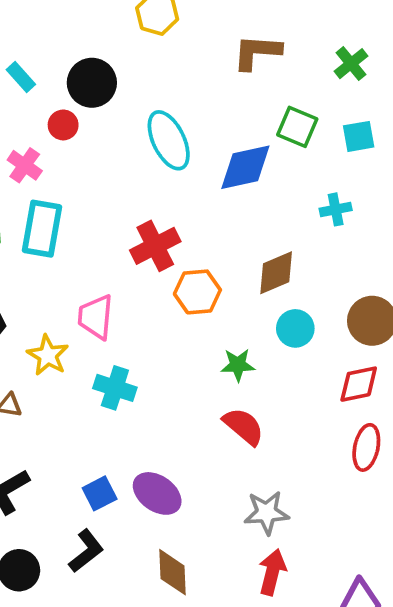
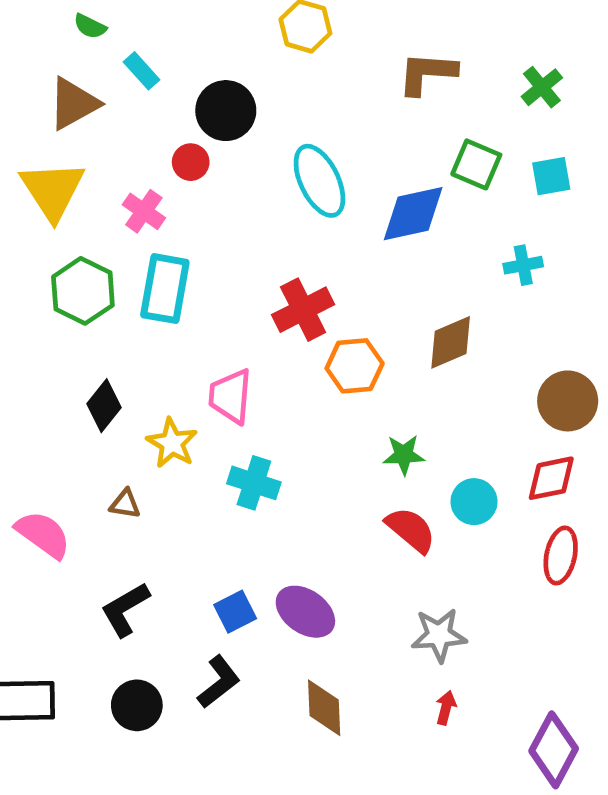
cyan rectangle: (21, 77) -> (141, 71), moved
cyan circle: (295, 328) -> (474, 502), moved
red arrow: (272, 572) -> (446, 708), size x0.6

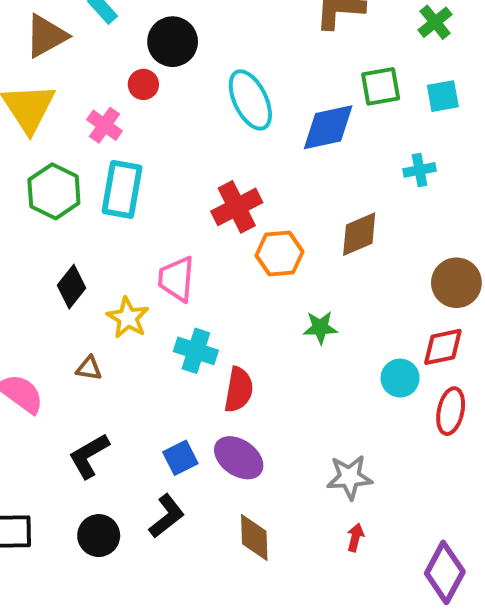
green square: (476, 164) -> (381, 86), turned -33
cyan circle: (474, 502) -> (400, 378), moved
red semicircle: (411, 530) -> (239, 390), moved, turned 60

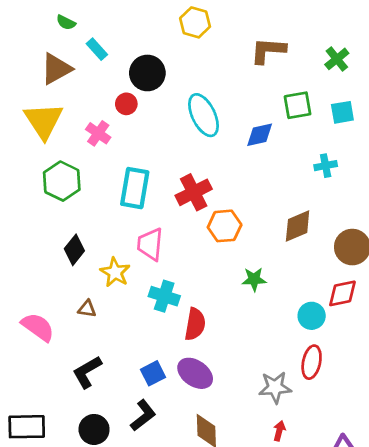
blue diamond: (328, 127) -> (260, 135), size x0.7
cyan rectangle: (122, 189) -> (135, 188), moved
brown diamond: (359, 234) -> (298, 226), moved
red ellipse: (451, 411) -> (312, 362), moved

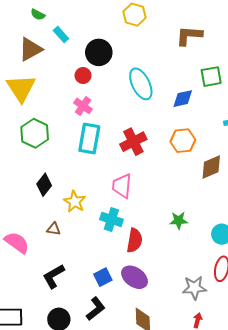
pink cross: (98, 133) -> (83, 106), moved
orange hexagon: (225, 226) -> (183, 141), moved
pink trapezoid: (150, 244) -> (122, 186), moved
green star: (254, 279) -> (179, 220), moved

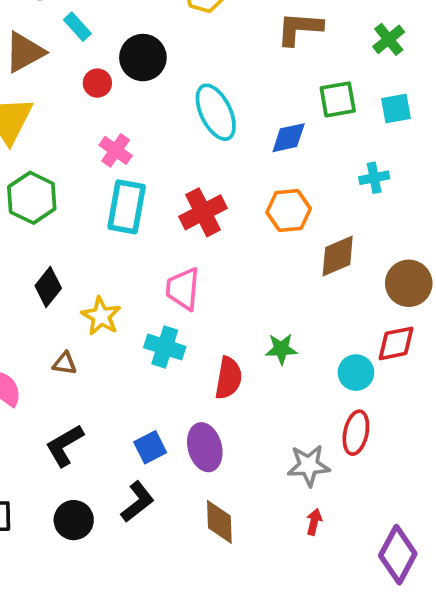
red circle: (83, 76) -> (97, 83), moved
red semicircle: (134, 240) -> (228, 378), moved
purple ellipse: (134, 277) -> (205, 447), turned 40

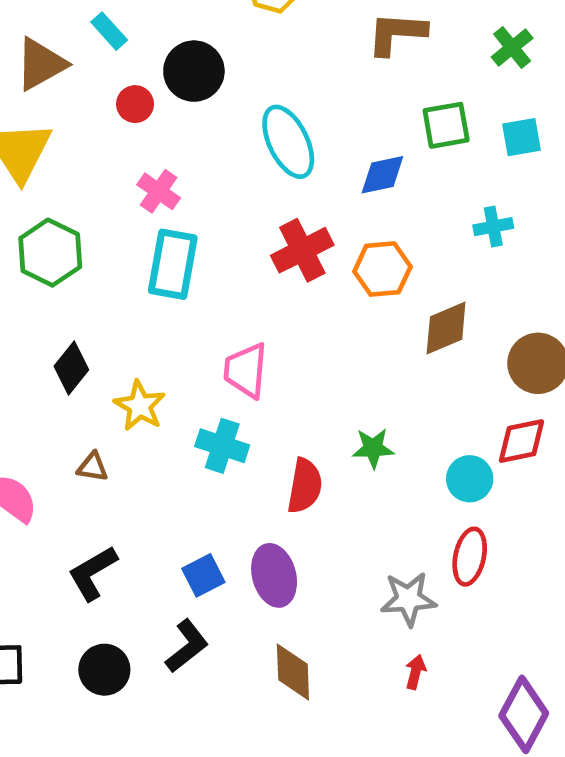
red cross: (203, 212) -> (302, 250), moved

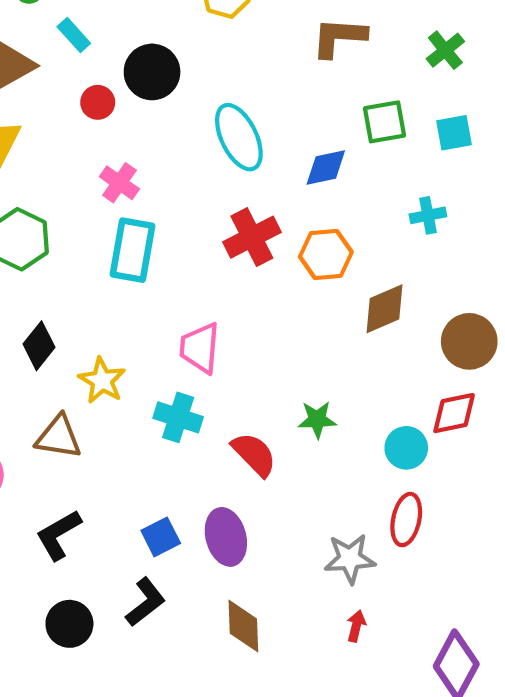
brown triangle: (93, 467) -> (59, 437), size x1.6
red semicircle: (305, 486) -> (254, 454), turned -54

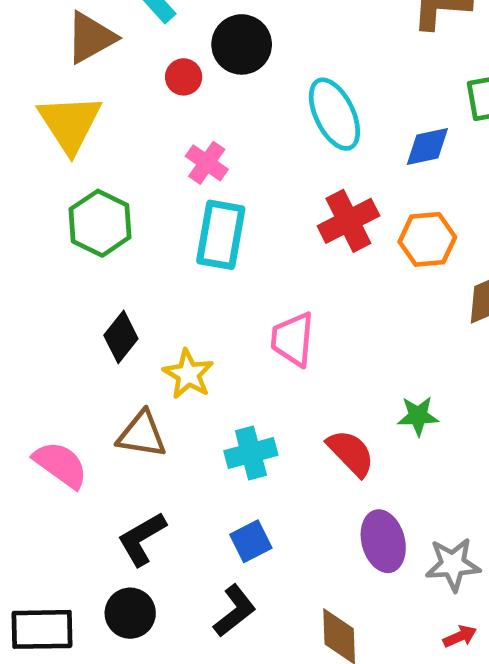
cyan cross: (178, 417) -> (251, 453), moved, turned -33
purple ellipse: (226, 537) -> (383, 541), moved
black circle: (69, 624) -> (130, 613), moved
red arrow: (356, 626) -> (460, 636), turned 52

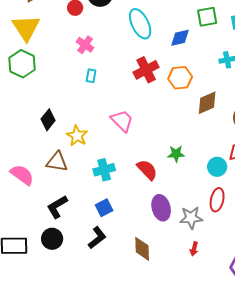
green hexagon: (100, 223) -> (22, 64), moved
cyan rectangle: (221, 235) -> (91, 76), size x0.5
pink trapezoid: (293, 339) -> (122, 121), turned 130
red arrow: (460, 636) -> (194, 249), turned 128

